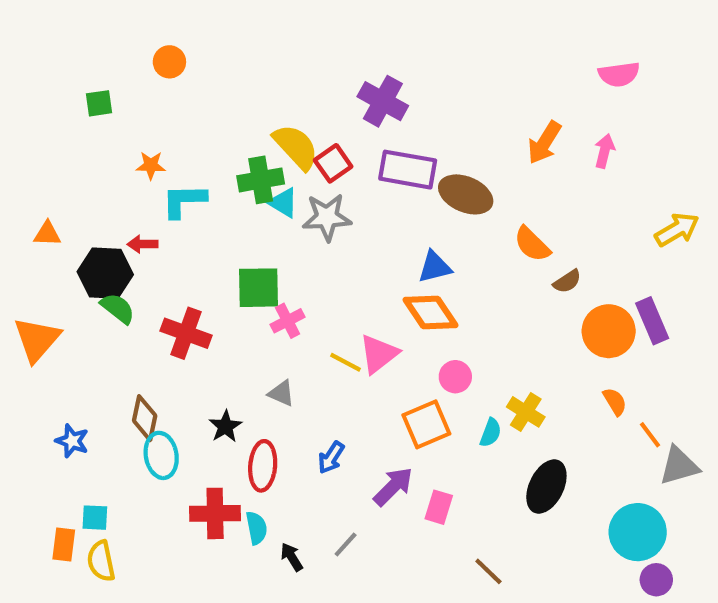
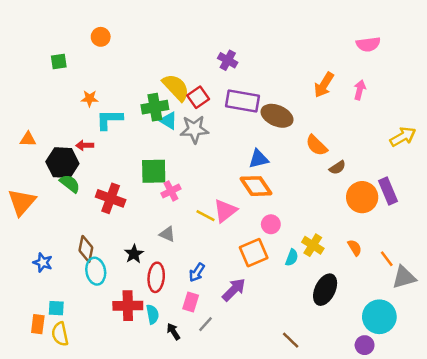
purple cross: (383, 101) -> (228, 60), size x0.7
orange semicircle: (615, 402) -> (355, 248), moved
pink rectangle: (439, 507) -> (191, 302), moved
purple circle: (656, 580) -> (365, 345), moved

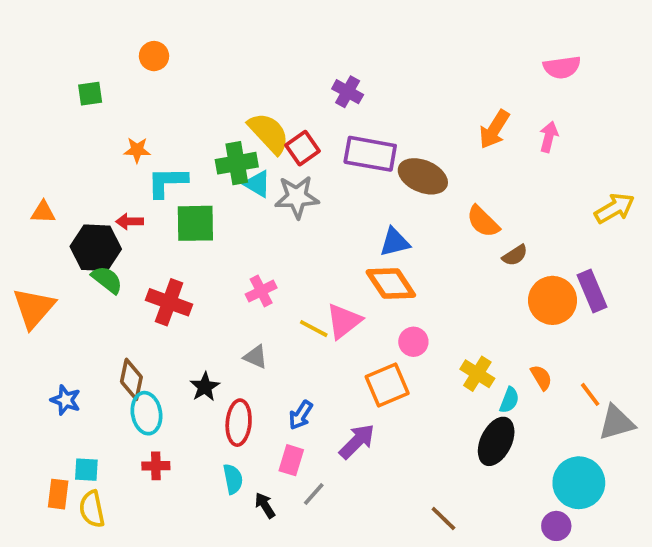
green square: (154, 171) -> (195, 223), moved
cyan semicircle: (292, 258) -> (509, 400), moved
red cross: (128, 306) -> (156, 466), moved, size x0.6

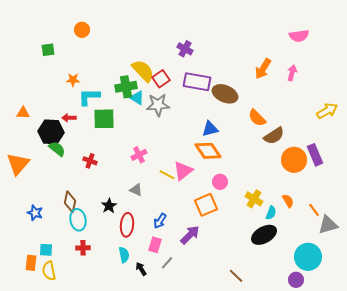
brown semicircle: (515, 255) -> (274, 136), size x1.5
red cross: (169, 302) -> (90, 161), size x0.6
black ellipse: (496, 441) -> (264, 235), turned 35

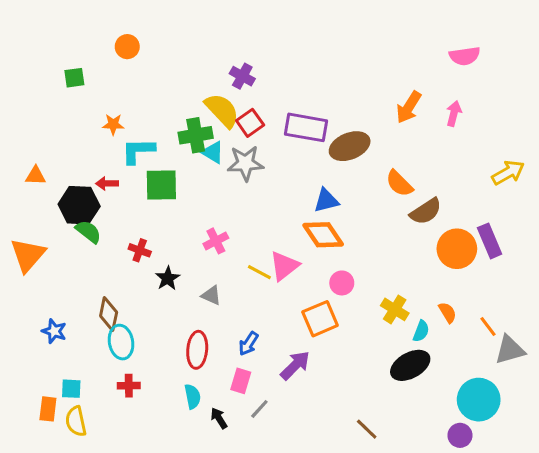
purple cross: (185, 49) -> (242, 76), moved
brown ellipse: (225, 94) -> (350, 146), turned -45
black star: (109, 206) -> (168, 278), moved

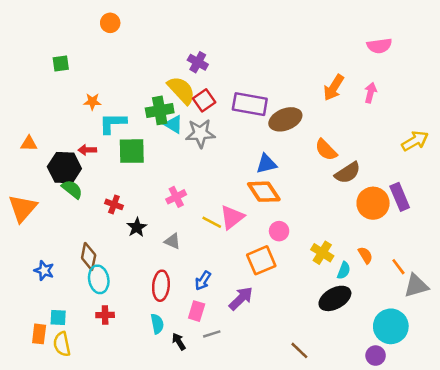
orange circle: (127, 47) -> (110, 23), moved
gray line: (259, 409) -> (212, 334), turned 30

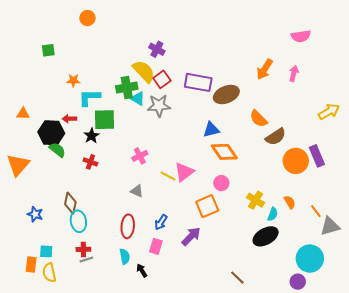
orange diamond: (264, 192) -> (224, 152), moved
black star: (137, 227) -> (91, 136), moved
gray line: (212, 334) -> (86, 259), moved

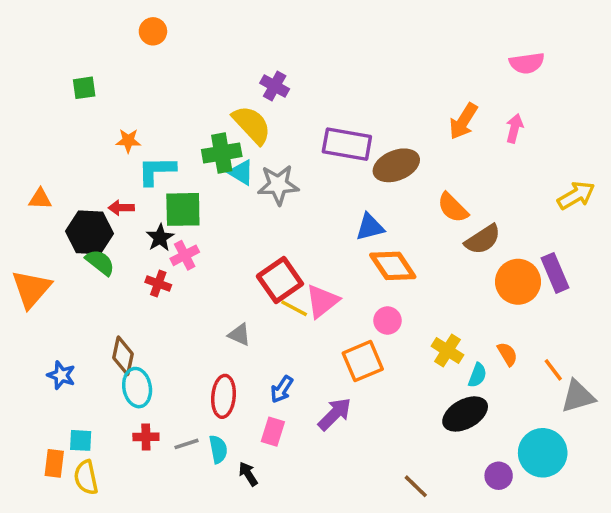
red square: (162, 79) -> (280, 280), moved, size x1.4
pink cross: (140, 156) -> (185, 255), moved
gray line: (86, 259) -> (186, 444), moved
purple circle: (298, 282) -> (499, 476), moved

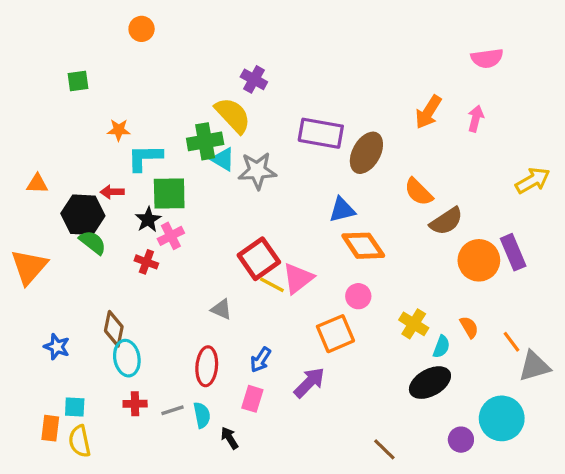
brown ellipse: (396, 165) -> (366, 153), turned -39

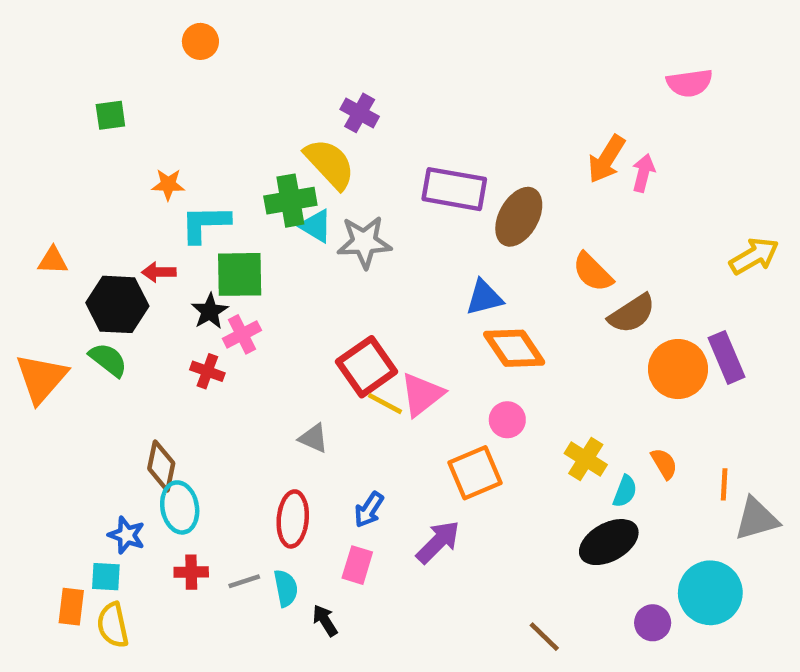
pink arrow: (476, 119) -> (643, 173), moved
green semicircle: (93, 242) -> (108, 360), moved
orange line: (511, 342) -> (724, 484), turned 40
blue star: (57, 347) -> (127, 535), moved

